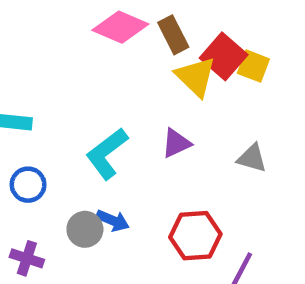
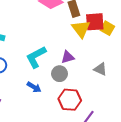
red square: (224, 56) -> (95, 22), turned 36
gray circle: (85, 229) -> (60, 74), moved

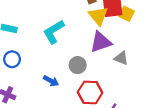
cyan L-shape: (36, 57) -> (54, 32), moved
purple triangle: (68, 57) -> (101, 42), moved, size x1.5

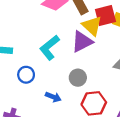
purple triangle: (101, 42) -> (82, 42), moved
blue circle: (12, 59) -> (26, 75), moved

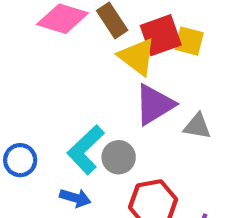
purple triangle: (82, 42) -> (154, 104), moved
cyan L-shape: (49, 48) -> (86, 150), moved

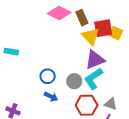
gray triangle: (197, 126) -> (111, 104), moved
cyan L-shape: (86, 150) -> (93, 79), moved
blue circle: (20, 160) -> (48, 76), moved

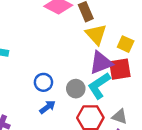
red square: (103, 28) -> (120, 69), moved
yellow square: (116, 33) -> (126, 44), moved
blue arrow: (51, 97) -> (48, 107), turned -64

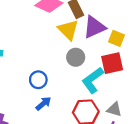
yellow triangle: (96, 34) -> (68, 30), moved
purple triangle: (101, 63) -> (94, 27), moved
gray circle: (76, 89) -> (76, 57), moved

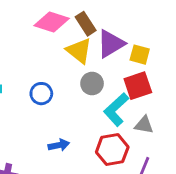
blue circle: (38, 80) -> (41, 94), moved
blue arrow: (43, 104) -> (59, 145), turned 35
gray triangle: (114, 109) -> (144, 125), moved

